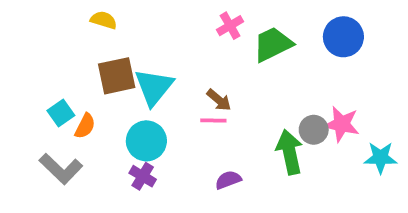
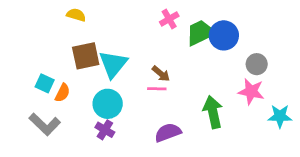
blue circle: (343, 37) -> (224, 35), moved
cyan square: (61, 113) -> (45, 83), turned -30
gray circle: (314, 130) -> (257, 64), moved
purple semicircle: (228, 180) -> (168, 133), size x1.4

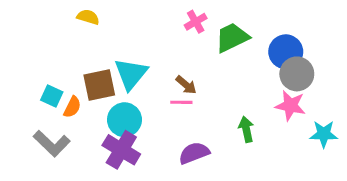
blue circle: (224, 35) -> (286, 52), moved
brown square: (86, 56) -> (99, 85), moved
gray circle: (257, 64) -> (297, 74), size x1.4
green arrow: (213, 112) -> (246, 129), size x0.7
purple cross: (105, 130) -> (121, 150), size x1.6

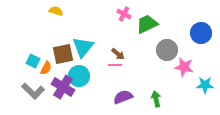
pink cross: (196, 22) -> (124, 14), turned -32
blue circle: (286, 52) -> (201, 33), moved
gray circle: (297, 74) -> (167, 50), moved
green arrow: (246, 129) -> (156, 99), moved
purple cross: (121, 150) -> (63, 87), moved

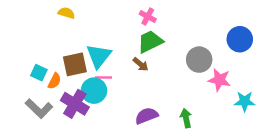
green trapezoid: (147, 24) -> (150, 42), moved
pink line: (115, 65) -> (104, 77), moved

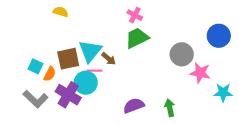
brown arrow: (141, 64) -> (109, 59), moved

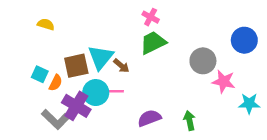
yellow semicircle: (61, 12) -> (46, 24), moved
pink line: (94, 71) -> (115, 91), moved
gray L-shape: (36, 99) -> (56, 119), moved

